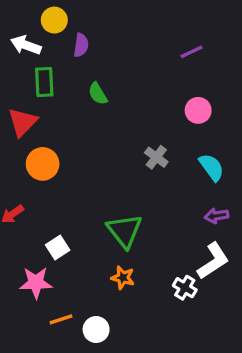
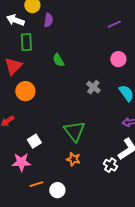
green semicircle: (98, 94) -> (58, 60), moved

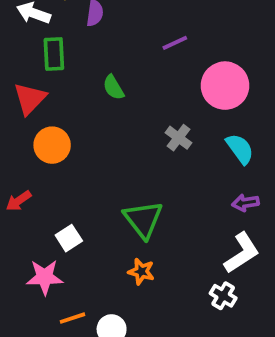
purple line: (114, 24) -> (175, 43), moved
pink circle: (118, 59) -> (225, 86), size x1.6
white cross: (110, 165) -> (223, 296), moved

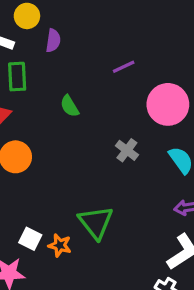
white square: (69, 238) -> (30, 239), turned -30
orange star: (141, 272) -> (60, 245), moved

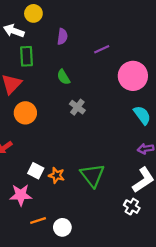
purple semicircle: (53, 41) -> (62, 37), moved
gray cross: (127, 150) -> (77, 107), moved
green triangle: (96, 222) -> (92, 175), moved

